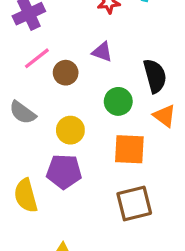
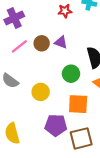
brown circle: (66, 73) -> (42, 43), moved
purple pentagon: (64, 172) -> (56, 125), moved

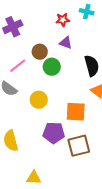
purple triangle: (61, 42) -> (66, 43), moved
pink line: (19, 46) -> (18, 66), moved
green circle: (71, 74) -> (52, 67), moved

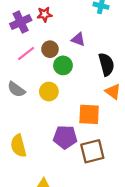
red star: (63, 20) -> (45, 14), moved
pink line: (18, 66) -> (26, 54), moved
yellow circle: (39, 100) -> (49, 92), moved

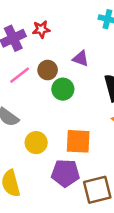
yellow circle: (49, 92) -> (36, 143), moved
orange square: (89, 114) -> (78, 141), moved

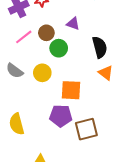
yellow circle: (36, 143) -> (42, 73), moved

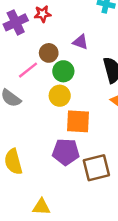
pink line: (24, 37) -> (28, 70), moved
yellow circle: (42, 73) -> (60, 96), moved

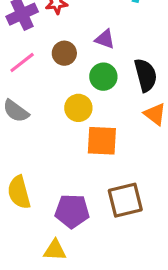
pink line: (28, 70) -> (22, 63), moved
green circle: (63, 71) -> (103, 77), moved
purple pentagon: (66, 152) -> (72, 211), moved

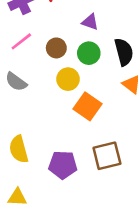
brown circle: (64, 53) -> (56, 48), moved
orange square: (102, 141) -> (87, 106), turned 32
yellow triangle: (55, 250) -> (17, 197), moved

